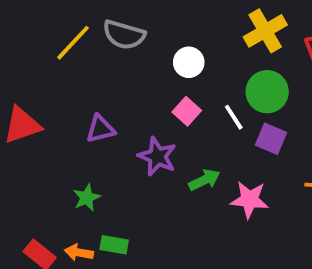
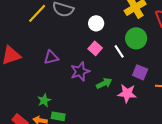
purple square: (271, 139) -> (140, 72), moved
purple star: (157, 156) -> (80, 71), turned 30
green star: (87, 198) -> (44, 100), moved

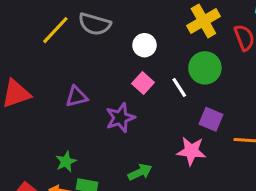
green arrow: (104, 83) -> (140, 172), moved

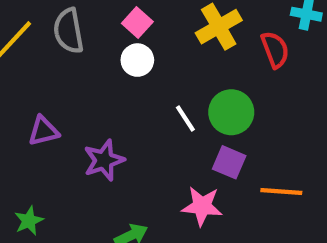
gray semicircle: (95, 24) -> (69, 31), turned 64
green circle: (205, 68) -> (231, 112), moved
pink square: (143, 83) -> (137, 23), moved

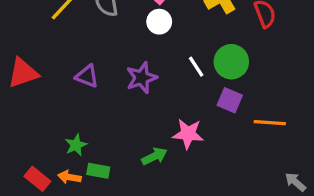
purple triangle: (43, 131) -> (87, 76), turned 35
purple star: (104, 160) -> (142, 78), moved
pink star: (202, 206) -> (188, 134), moved

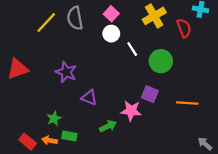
white line: (196, 67) -> (132, 49), moved
purple triangle: (87, 76) -> (89, 97), moved
purple star: (142, 78) -> (66, 72), moved, turned -30
purple square: (230, 100) -> (150, 94), moved

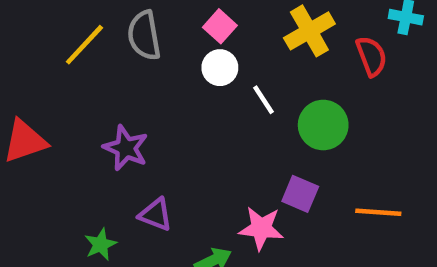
purple triangle: (89, 97) -> (156, 215), moved

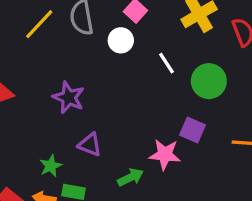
white circle: (220, 68) -> (121, 40), moved

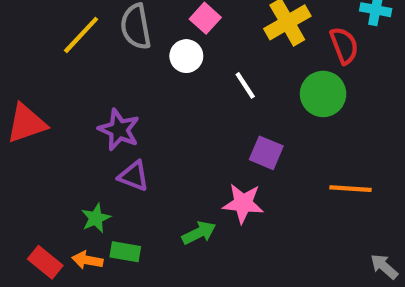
green circle: (209, 81) -> (323, 94), moved
purple square: (193, 130) -> (266, 153), moved
purple triangle: (90, 145) -> (134, 176), moved

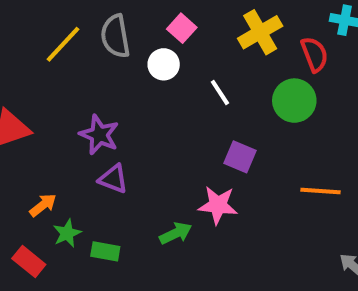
green star: (96, 218) -> (67, 233), moved
orange arrow: (87, 260) -> (43, 205), moved, turned 132

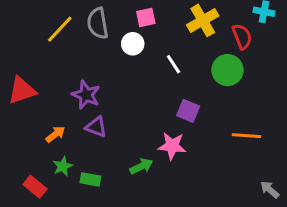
pink square: (182, 28) -> (146, 18), turned 36
orange arrow: (43, 205) -> (55, 134), moved

